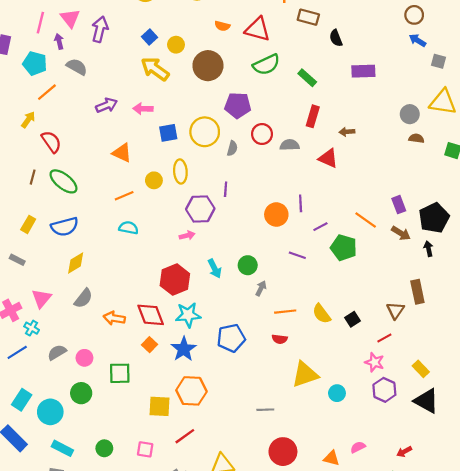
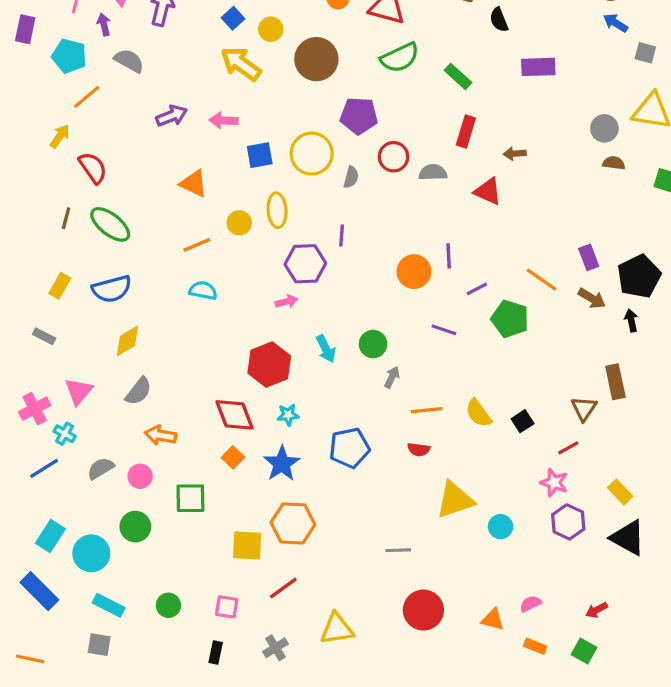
cyan star: (188, 315) -> (288, 415), size x0.6
orange arrow: (114, 318) -> (161, 435), moved

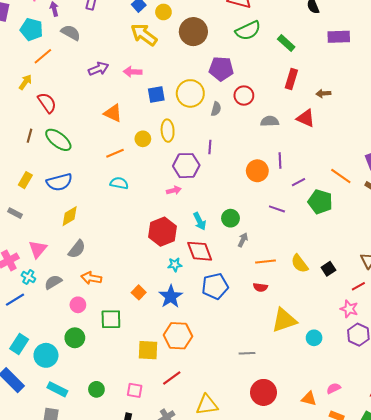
gray semicircle: (433, 172) -> (270, 121), moved
red diamond: (235, 415) -> (200, 251), moved
gray semicircle: (101, 468) -> (53, 282), moved

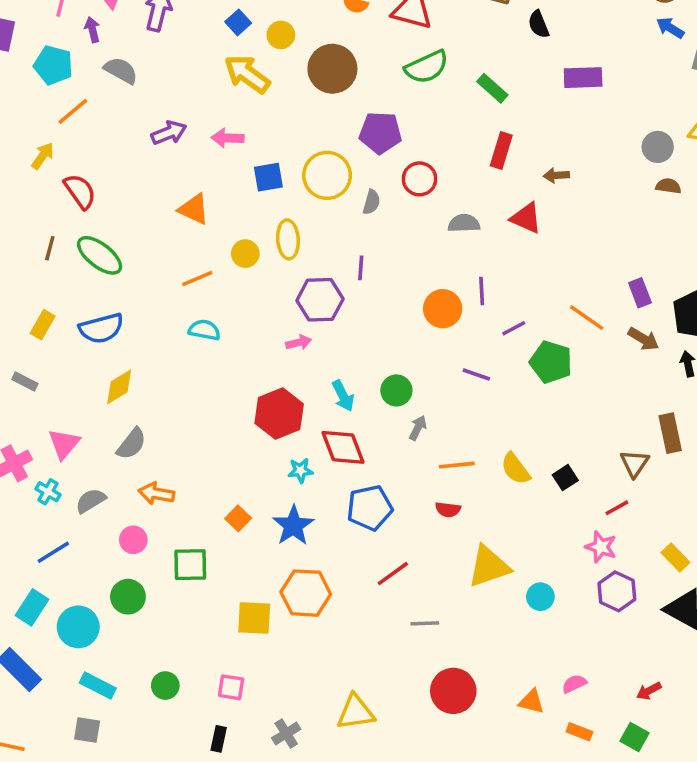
blue line: (15, 300) -> (53, 552), moved
red line: (172, 378) -> (393, 574), moved

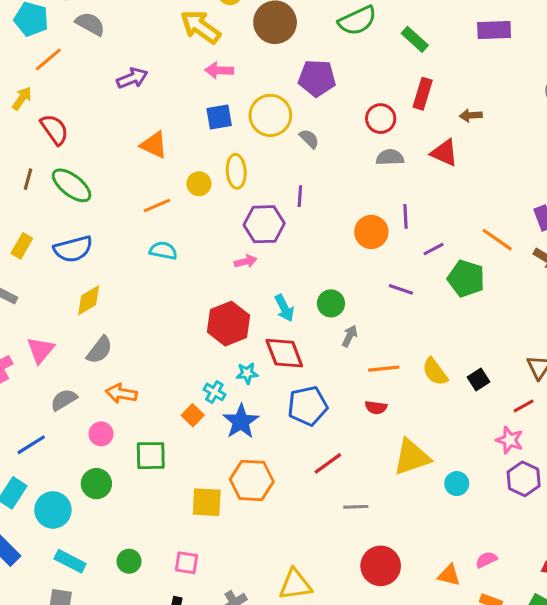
pink arrow: (228, 138) -> (219, 70), moved
red circle: (419, 179) -> (381, 119), moved
gray semicircle: (372, 202) -> (309, 139), turned -60
cyan cross: (48, 492) -> (214, 392), moved

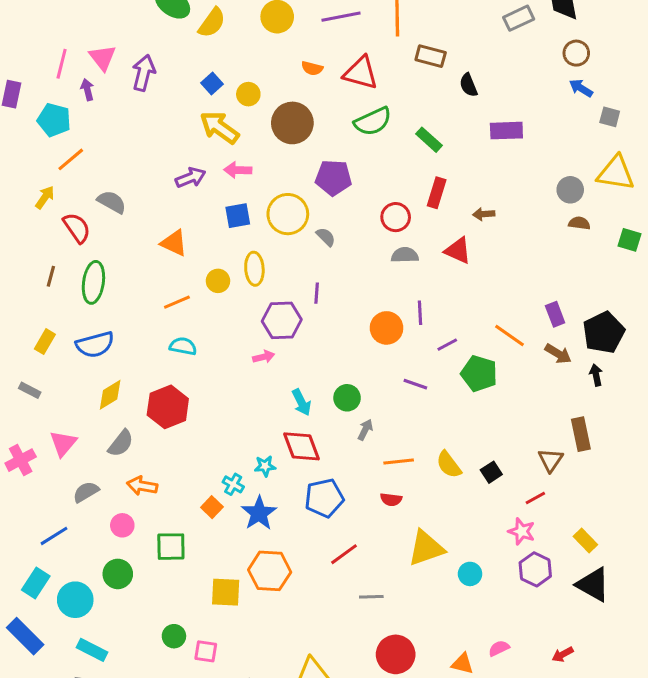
gray semicircle: (90, 24) -> (112, 202), moved
purple arrow: (132, 78) -> (191, 178), moved
green ellipse: (72, 185) -> (93, 282), turned 60
red hexagon: (228, 324) -> (168, 407), moved
green circle: (129, 561) -> (174, 636), moved

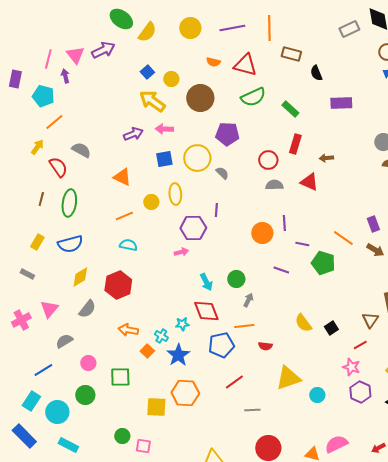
purple arrow: (144, 73) -> (103, 50), moved, turned 50
purple line: (447, 345) -> (302, 244), turned 40
orange line: (399, 462) -> (244, 326), moved
orange arrow: (142, 486) -> (128, 330), moved
pink semicircle: (499, 648) -> (336, 444), size x1.6

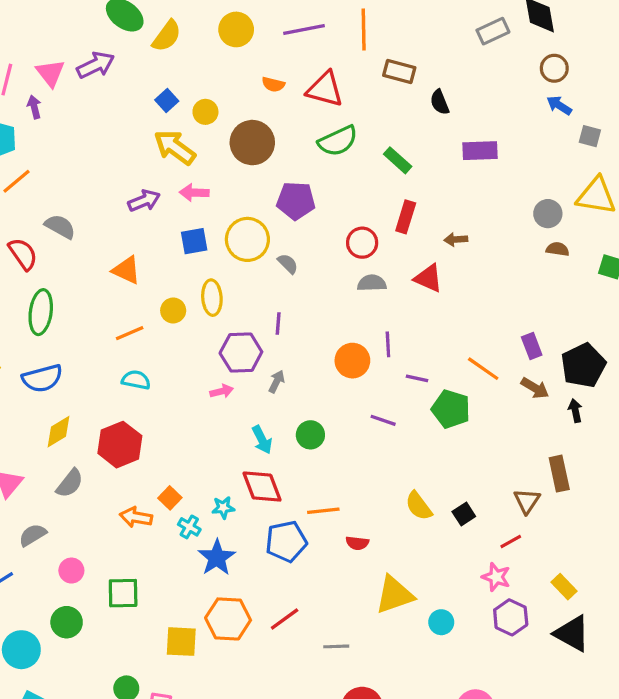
gray arrow: (248, 300) -> (277, 382), moved
orange square: (147, 351) -> (170, 498), moved
red line: (234, 382) -> (285, 619), moved

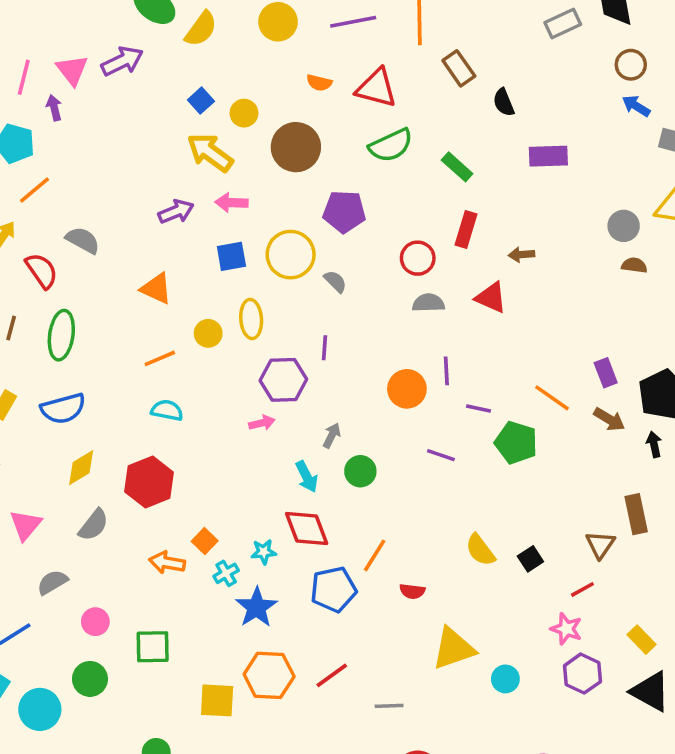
brown rectangle: (399, 71) -> (459, 68), turned 40
gray arrow: (277, 382) -> (332, 435), moved
orange line: (323, 511) -> (375, 555), turned -52
cyan cross: (189, 527) -> (226, 573), turned 30

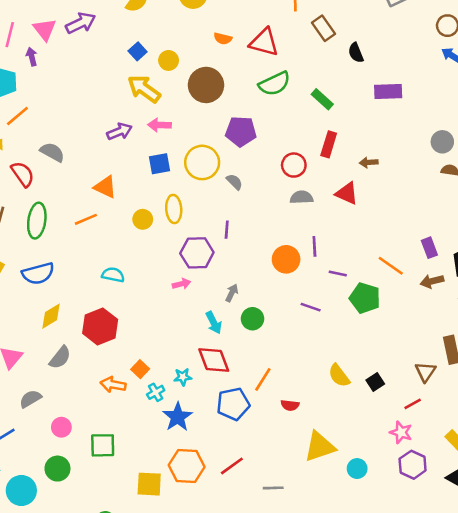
orange line: (160, 358) -> (86, 219), moved
brown arrow: (609, 419) -> (432, 281), turned 135

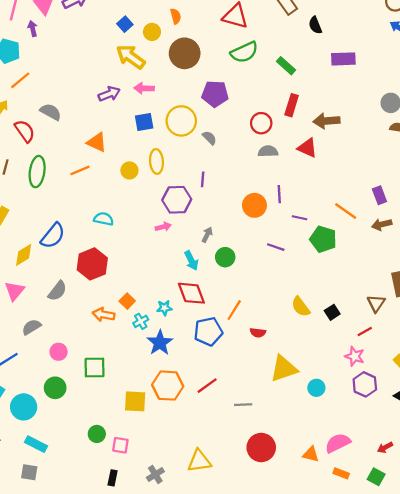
orange semicircle: (223, 38) -> (176, 16), moved, turned -119
brown arrow: (369, 162) -> (327, 121), size x1.6
blue semicircle: (38, 274) -> (53, 236), moved, turned -36
yellow diamond: (51, 316) -> (24, 255), moved

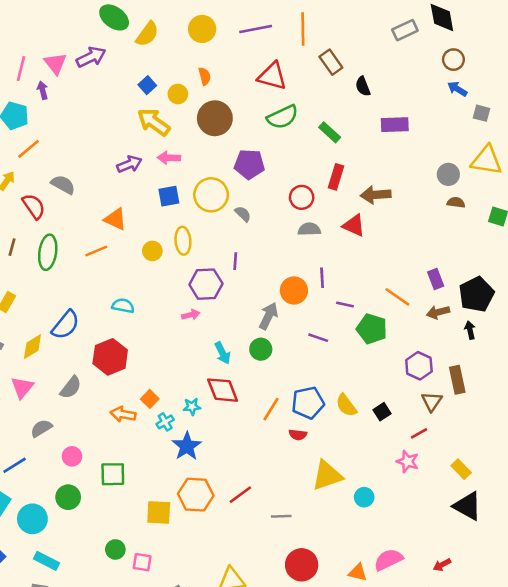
gray arrow: (207, 235) -> (268, 316), moved, size x1.5
blue pentagon: (208, 331) -> (308, 403), moved
purple hexagon: (365, 384) -> (419, 366), moved

